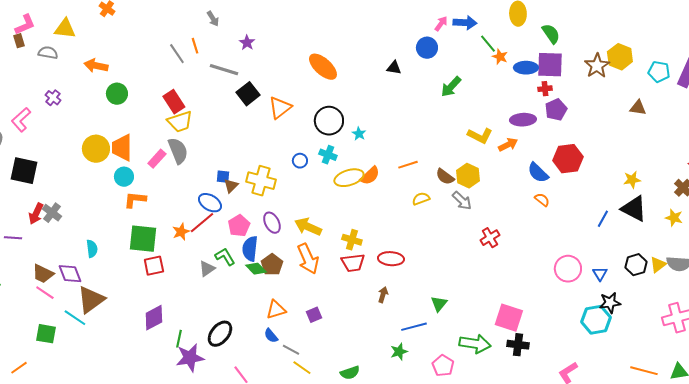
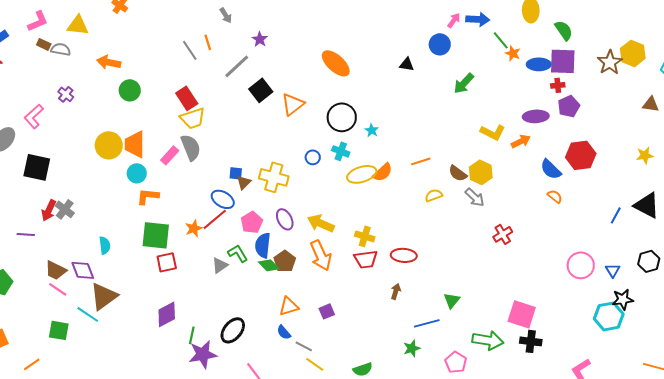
brown rectangle: (19, 41) -> (44, 44), moved, turned -48
gray line: (224, 70) -> (237, 66), turned -60
yellow star: (632, 180) -> (645, 155), moved

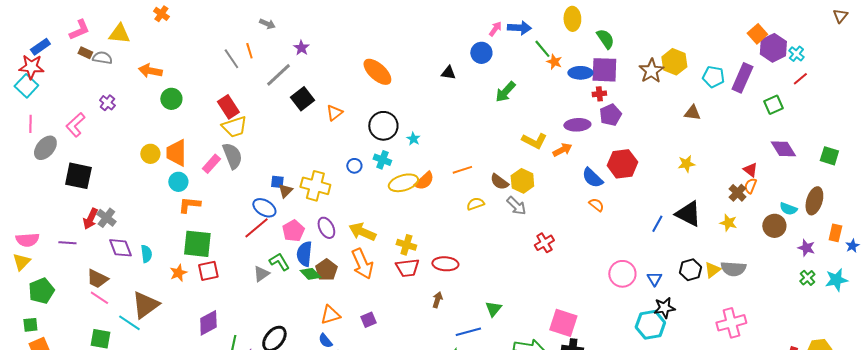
gray arrow: (226, 15) -> (267, 24), turned -35
orange triangle: (293, 104) -> (334, 113), size x0.7
yellow circle: (109, 145) -> (150, 154), size x0.7
orange star: (194, 228) -> (178, 273), moved
purple diamond: (83, 270) -> (120, 248), moved

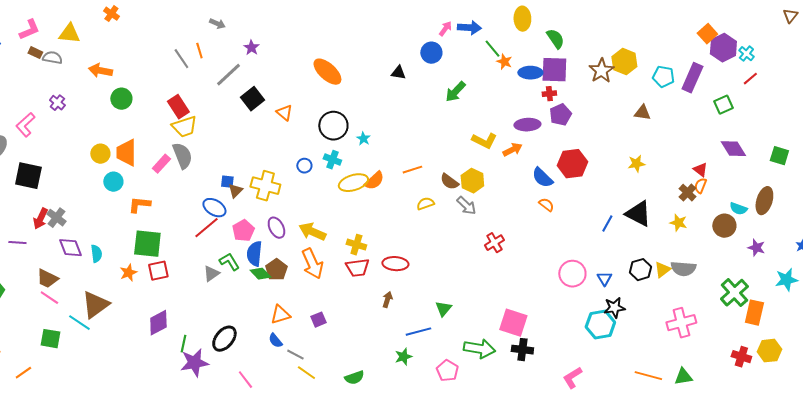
orange triangle: (334, 113) -> (284, 113), turned -42
cyan circle: (178, 182) -> (113, 182), moved
orange rectangle: (835, 233) -> (754, 313), moved, size x1.4
green cross: (807, 278) -> (734, 293), moved, size x1.8

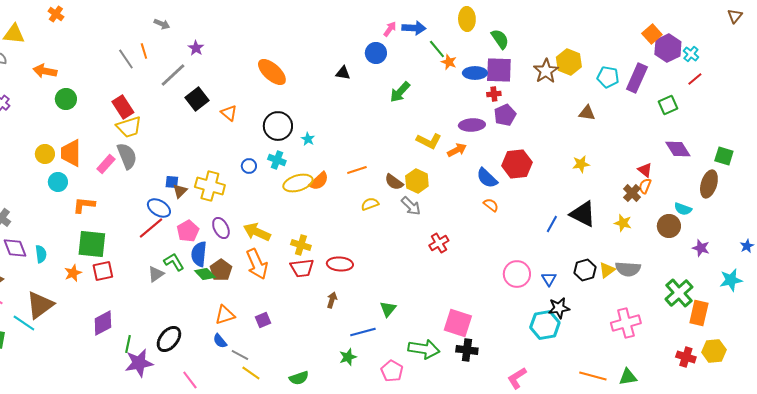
brown ellipse: (764, 201) -> (709, 184), moved

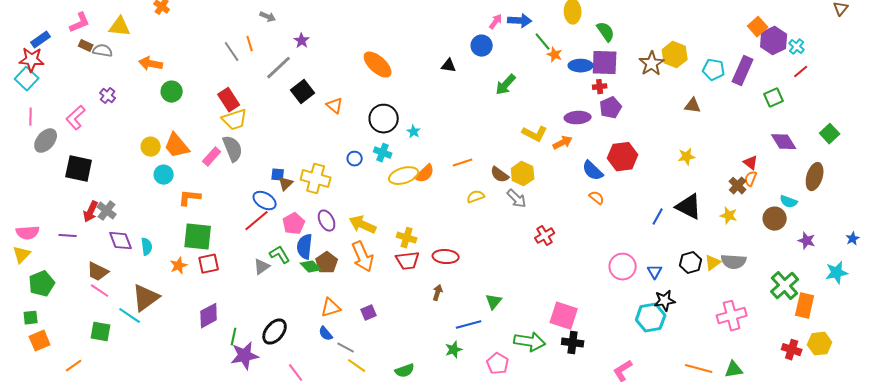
orange trapezoid: (71, 153) -> (177, 146), turned -40
green square: (724, 156) -> (830, 134), moved, turned 30

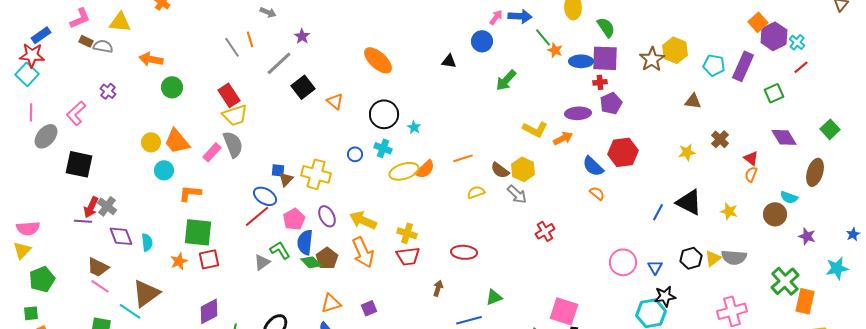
brown cross: (738, 186) -> (720, 139), moved
purple line: (68, 236) -> (83, 221), moved
red ellipse: (446, 257) -> (464, 252), moved
green triangle: (494, 302) -> (494, 297), turned 30

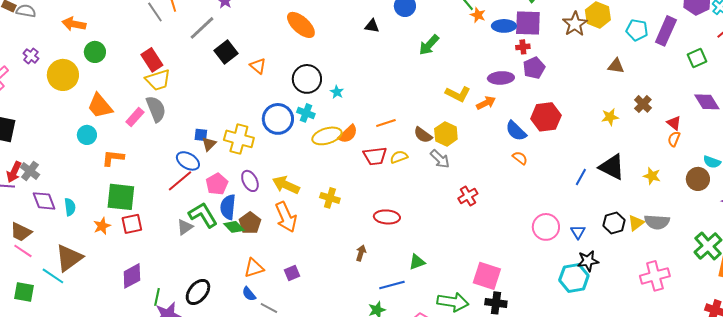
yellow circle: (151, 142) -> (63, 75), moved, size x1.6
blue circle: (355, 154) -> (278, 119), size x2.0
green L-shape: (280, 250) -> (203, 215), size x1.4
red trapezoid: (408, 256) -> (375, 156), moved

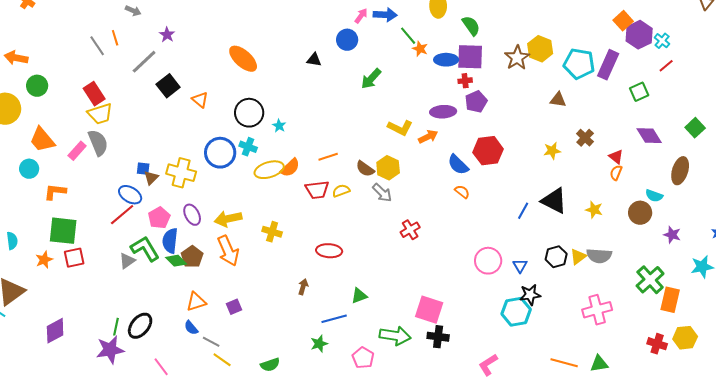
cyan pentagon: (637, 30) -> (579, 64), size x1.4
yellow arrow: (286, 185) -> (228, 219), turned -36
purple diamond: (132, 276) -> (55, 331), moved
green line: (157, 297) -> (116, 327), moved

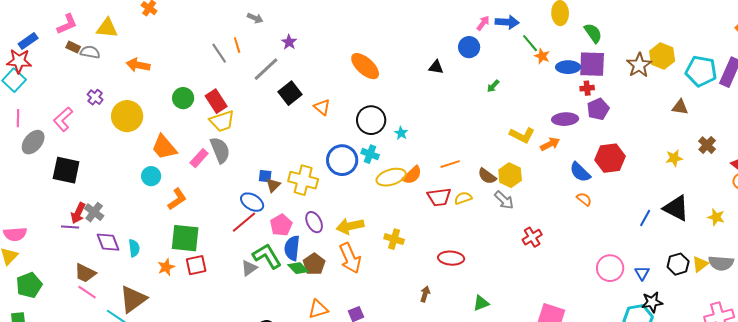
green arrow: (371, 79) -> (493, 86), size x0.6
green circle: (37, 86) -> (183, 98), moved
orange L-shape: (55, 192) -> (177, 199), turned 140

